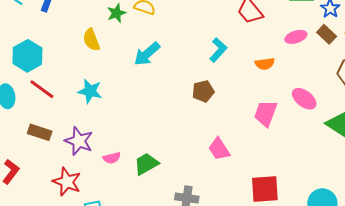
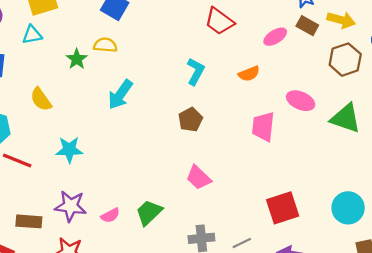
yellow semicircle: (91, 40) -> (41, 99), moved
brown rectangle: (40, 132) -> (29, 221), moved
pink trapezoid: (219, 149) -> (199, 178), moved

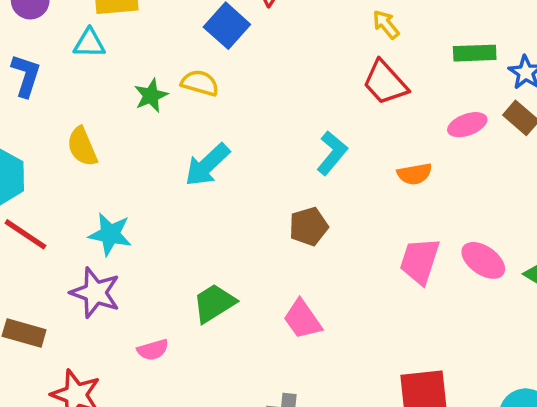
pink ellipse: (301, 101) -> (483, 260), moved
purple star: (71, 206) -> (95, 293), moved
green trapezoid: (149, 213) -> (214, 303), moved

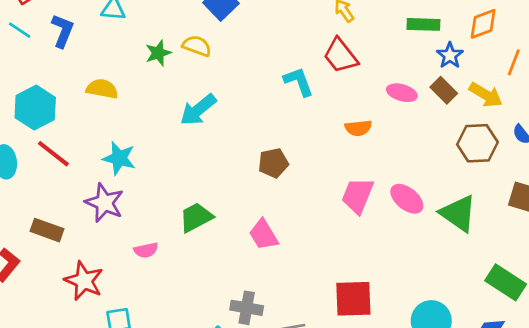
green rectangle: (475, 53) -> (423, 24), moved
pink ellipse: (467, 125) -> (402, 93), turned 32
yellow semicircle: (82, 147) -> (102, 89), turned 120
cyan L-shape: (332, 153) -> (299, 82), moved, turned -64

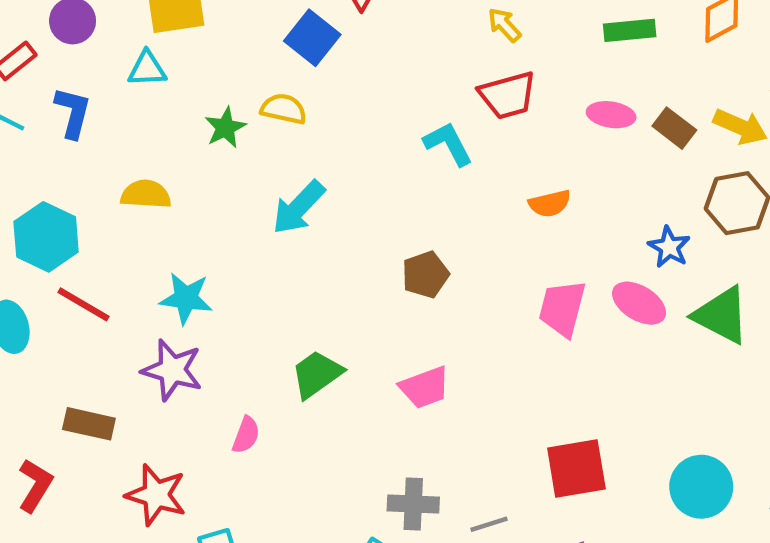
blue star: (450, 55) -> (669, 247), moved
red trapezoid: (340, 56) -> (508, 95), turned -60
pink ellipse: (402, 93) -> (611, 115), moved
pink trapezoid: (264, 235) -> (425, 387), turned -72
pink semicircle: (146, 250) -> (246, 435), turned -50

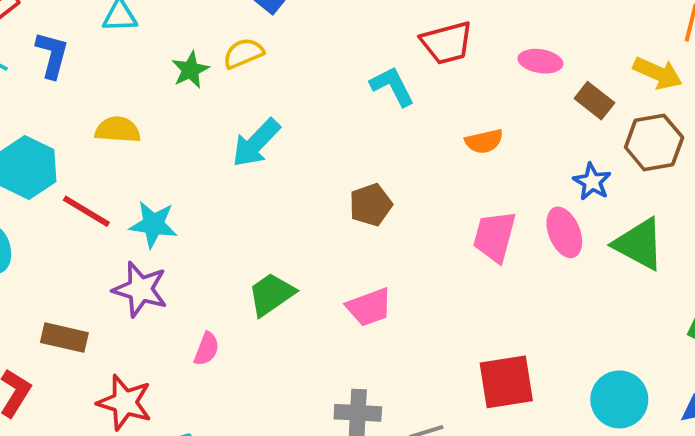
yellow semicircle: (284, 109) -> (243, 53), turned -36
brown rectangle: (674, 128) -> (594, 101), moved
pink ellipse: (639, 303) -> (564, 232), turned 36
red line: (84, 304) -> (86, 211), moved

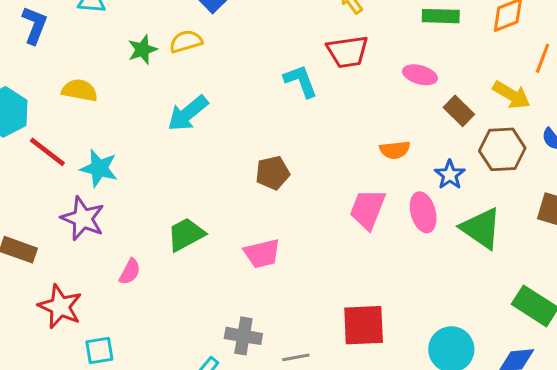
orange semicircle: (484, 141) -> (395, 150), moved

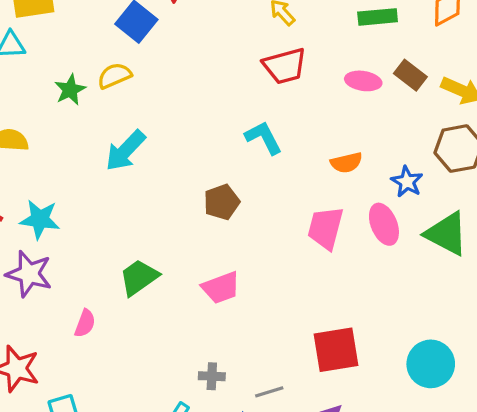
cyan L-shape: (301, 81) -> (264, 138), moved
brown rectangle: (459, 111) -> (410, 75), moved
gray cross: (243, 336) -> (212, 376), size x0.7

